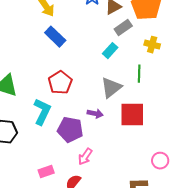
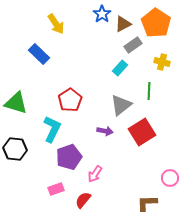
blue rectangle: (55, 37) -> (39, 54), moved
red square: (132, 115) -> (142, 132), turned -32
purple pentagon: (70, 130) -> (69, 157), moved, turned -30

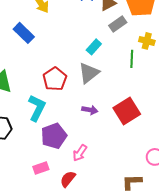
cyan rectangle: (120, 68) -> (94, 47), moved
green line: (149, 91) -> (132, 59), moved
gray triangle: (121, 105) -> (89, 73), moved

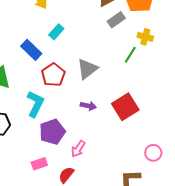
blue rectangle: (24, 33) -> (31, 50), moved
cyan rectangle: (94, 47) -> (56, 32), moved
green line: (132, 59) -> (130, 55), turned 30

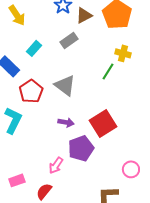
gray rectangle: (116, 20) -> (69, 40), moved
gray triangle: (87, 69) -> (65, 85), turned -45
purple pentagon: (52, 132) -> (81, 148), moved

